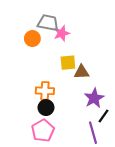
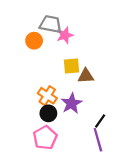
orange cross: (45, 91) -> (47, 96), turned 30
purple star: (94, 98) -> (71, 103), moved
black line: (104, 116) -> (100, 121), moved

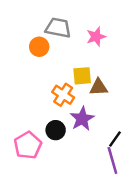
pink star: (65, 35) -> (96, 37), moved
orange cross: (47, 96) -> (63, 95), moved
pink pentagon: (45, 138) -> (28, 145), moved

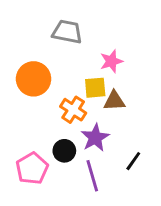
pink star: (96, 37) -> (111, 61), moved
orange circle: (39, 47) -> (34, 79), moved, size x1.5
purple line: (112, 160) -> (92, 176), moved

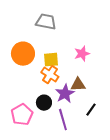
pink star: (111, 61) -> (82, 54), moved
yellow square: (95, 88) -> (51, 60), moved
brown triangle: (114, 101) -> (78, 85), moved

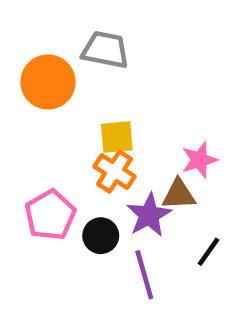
orange circle: (23, 54) -> (48, 82), moved
pink star: (82, 54) -> (199, 160), moved
pink pentagon: (22, 115) -> (50, 215), moved

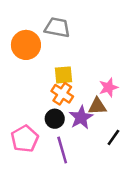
pink pentagon: (50, 215) -> (25, 139), moved
black circle: (101, 236) -> (55, 119), moved
purple line: (144, 275) -> (62, 150), moved

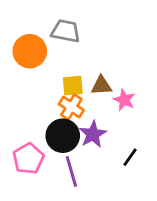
pink star: (108, 87) -> (124, 100), turned -30
brown triangle: (97, 106) -> (101, 86), moved
black circle: (55, 119) -> (63, 136), size x1.5

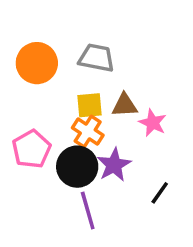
gray trapezoid: (66, 31) -> (96, 58), moved
pink pentagon: (28, 159) -> (32, 149), moved

